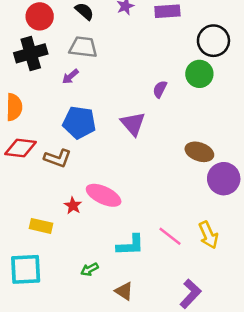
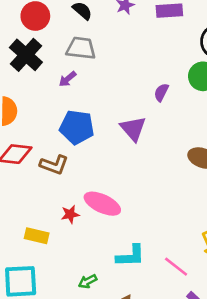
black cross: (31, 53) -> (26, 55), turned -32
red star: (73, 206) -> (70, 214), turned 30
pink line: (170, 236) -> (176, 267), moved

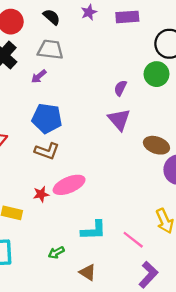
purple triangle: (133, 129) -> (119, 120), moved
brown L-shape: (54, 165) -> (47, 151), moved
pink ellipse: (102, 204) -> (69, 185), turned -48

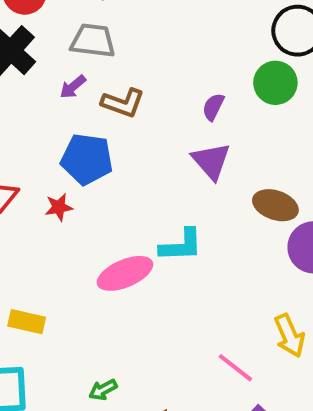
brown L-shape: (47, 151) -> (123, 103), moved
red star: (41, 194) -> (59, 207), moved
cyan L-shape: (94, 230) -> (181, 245), moved

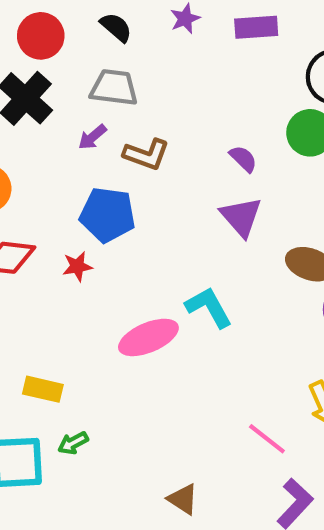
purple semicircle: (213, 107) -> (243, 159), turned 108
cyan L-shape: (181, 245) -> (209, 307), turned -117
green arrow: (103, 390) -> (73, 443), moved

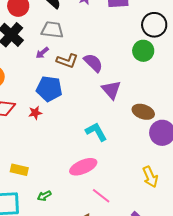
purple semicircle: (243, 159) -> (93, 63), moved, size x1.5
pink ellipse: (148, 337) -> (83, 167), moved
pink line: (267, 439) -> (101, 196), moved
green arrow: (73, 443) -> (44, 196), moved

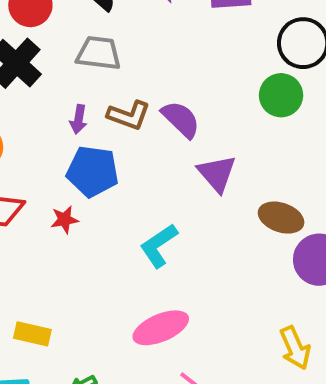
purple arrow: (42, 53) -> (79, 119), moved, turned -40
cyan L-shape: (96, 132) -> (159, 246), moved, turned -95

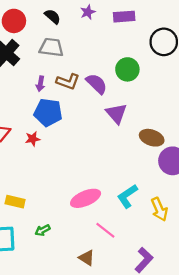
green circle: (281, 95) -> (127, 69), moved
cyan L-shape: (159, 246) -> (127, 196), moved

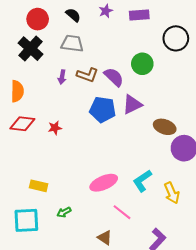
blue pentagon: (48, 112) -> (103, 110), moved
purple triangle: (116, 113) -> (132, 104), turned 45

